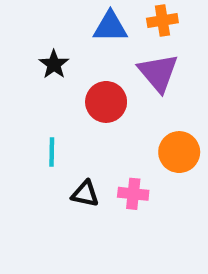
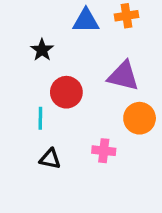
purple triangle: (158, 73) -> (123, 76), moved, turned -36
red circle: (106, 102) -> (66, 92), moved
black triangle: (85, 194) -> (50, 159), moved

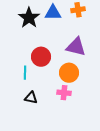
black star: (42, 50) -> (29, 18), moved, size x1.5
orange circle: (140, 118) -> (69, 73), moved

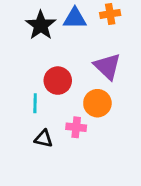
purple triangle: (76, 47) -> (107, 66), turned 30
pink cross: (64, 93) -> (76, 127), moved

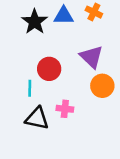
orange cross: (110, 14) -> (94, 12), turned 35
orange circle: (97, 103) -> (102, 86), moved
black triangle: (44, 139) -> (37, 118), size x1.5

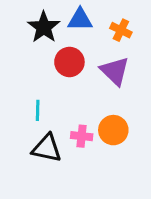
orange cross: (94, 12) -> (121, 30), moved
red circle: (49, 69) -> (69, 62), moved
orange circle: (102, 86) -> (113, 130), moved

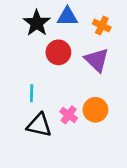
pink cross: (82, 136) -> (69, 115), turned 30

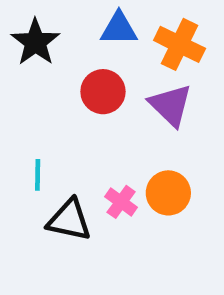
black star: (37, 23) -> (35, 42), moved
orange cross: (102, 26) -> (180, 44), size x1.5
cyan line: (32, 93) -> (38, 175), moved

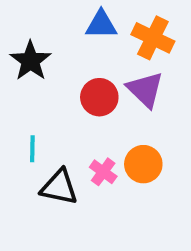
black star: (35, 42) -> (30, 61), moved
red circle: (103, 92) -> (99, 97), moved

